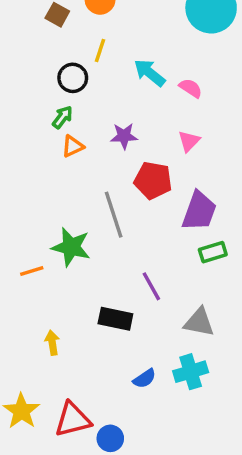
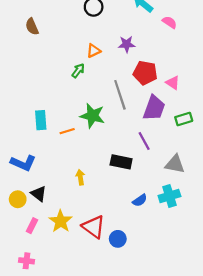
pink semicircle: (191, 88) -> (169, 22), moved
green arrow: (62, 117) -> (78, 71), moved
pink triangle: (189, 141) -> (173, 83), moved, turned -40
purple trapezoid: (199, 211) -> (154, 108), moved
red triangle: (73, 420) -> (94, 227), turned 50

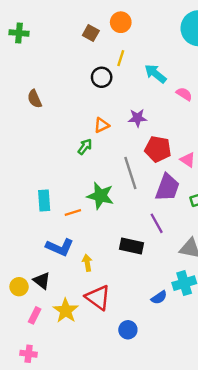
blue L-shape: (23, 163) -> (60, 247), moved
blue semicircle: (140, 200) -> (159, 297), moved
red triangle: (94, 227) -> (98, 297), moved

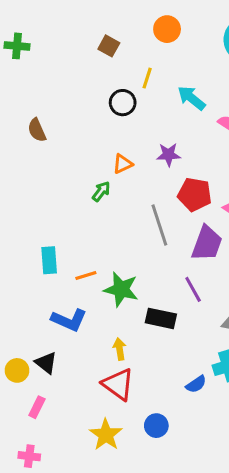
orange circle: (121, 22) -> (167, 29), moved
green star: (100, 196) -> (121, 289), moved
yellow arrow: (87, 263) -> (120, 349), moved
yellow star: (66, 311) -> (106, 435), moved

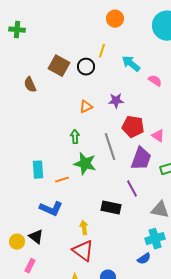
brown square: (109, 46) -> (59, 66), moved, size x1.5
green arrow: (101, 191) -> (75, 137), moved, turned -40
green star: (121, 289) -> (85, 164), moved
blue semicircle: (196, 384) -> (144, 259), moved

